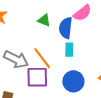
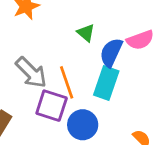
cyan rectangle: (69, 50) -> (106, 83), size x1.6
blue circle: (73, 81) -> (83, 125), moved

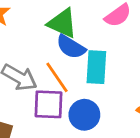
green triangle: (86, 33) -> (62, 23), size x1.6
blue semicircle: (111, 52) -> (71, 47), moved, turned -68

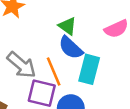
green triangle: (62, 23) -> (67, 26), size x0.7

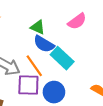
cyan rectangle: (89, 69) -> (62, 58), turned -50

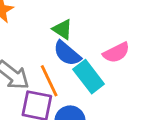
pink semicircle: (77, 21) -> (116, 53), moved

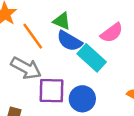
orange line: (49, 81) -> (33, 36), moved

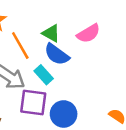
pink semicircle: (112, 33) -> (88, 33), moved
cyan rectangle: (92, 58) -> (44, 75), moved, size x0.7

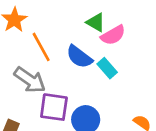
green triangle: (51, 33) -> (96, 22), moved
cyan rectangle: (44, 75) -> (107, 68), moved

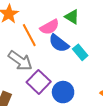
pink semicircle: (113, 35) -> (50, 27), moved
purple square: (54, 107) -> (39, 82), turned 35

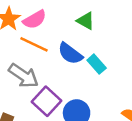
pink semicircle: (50, 27) -> (35, 19), moved
orange line: (29, 35) -> (34, 44), turned -35

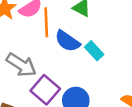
orange line: (34, 44) -> (46, 22), moved, turned 64

